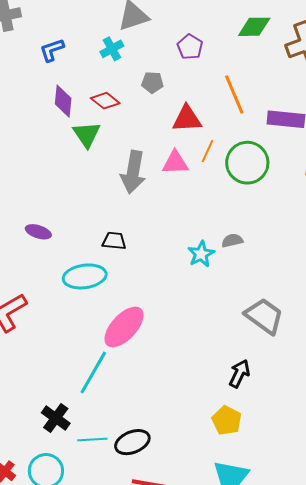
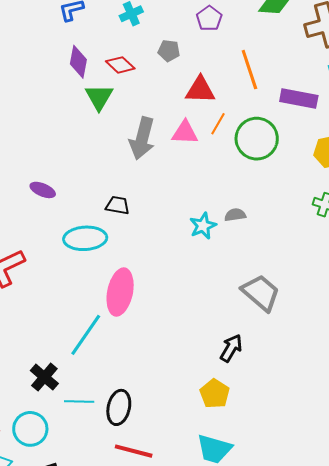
pink ellipse: (124, 327) -> (120, 292), turned -36
black ellipse: (132, 442) -> (119, 407), turned -60

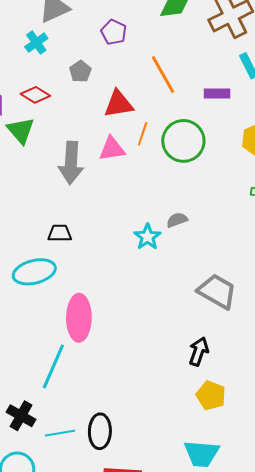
gray pentagon: (169, 51) -> (80, 71), turned -30
purple rectangle: (299, 99) -> (217, 93), size x0.7
yellow pentagon: (215, 394) -> (211, 395), moved

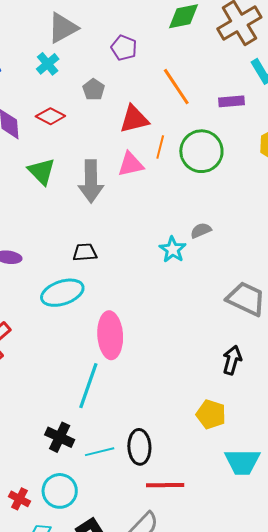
green triangle: (21, 130) -> (42, 171), moved
yellow pentagon: (211, 395) -> (211, 414), moved

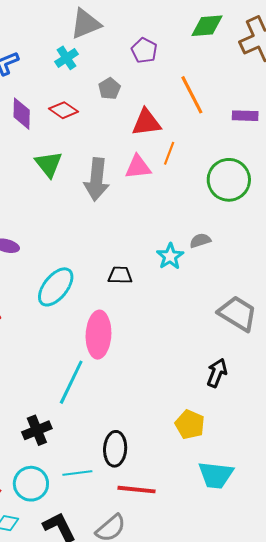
green circle: (201, 151) -> (229, 180), moved
black trapezoid: (85, 252) -> (120, 275), moved
cyan ellipse: (62, 293) -> (56, 287), turned -39
black cross: (60, 437) -> (37, 430), turned 36
cyan line: (100, 452) -> (77, 473), moved

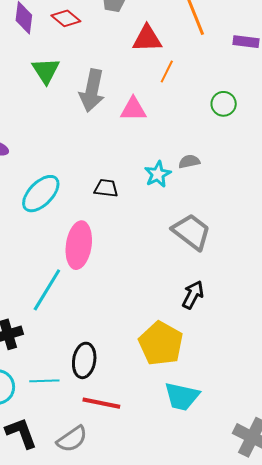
pink triangle: (138, 167) -> (133, 109), moved
green circle: (229, 180) -> (224, 104), size x0.6
gray trapezoid: (238, 314) -> (191, 232), moved
yellow pentagon: (190, 424) -> (161, 343), size x1.5

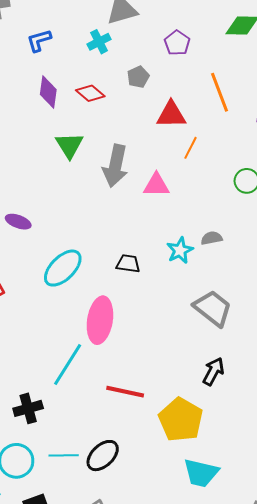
black ellipse: (84, 360) -> (103, 456), moved, turned 36
red line: (101, 403) -> (125, 392), moved

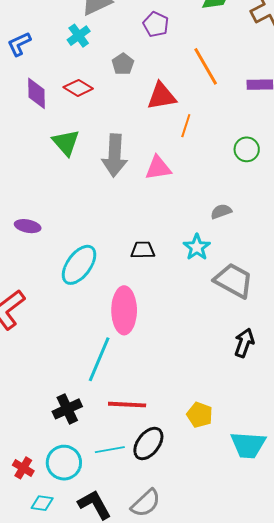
cyan star: (180, 250) -> (197, 247), moved
red line: (125, 392) -> (127, 405), moved
yellow pentagon: (181, 420) -> (200, 415), moved, size x0.6

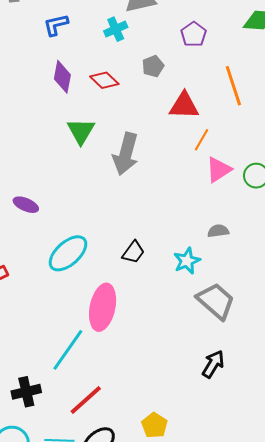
pink triangle: (158, 168) -> (219, 170), moved, turned -36
black trapezoid: (143, 250) -> (133, 252), turned 115
red line: (127, 405) -> (86, 400), turned -57

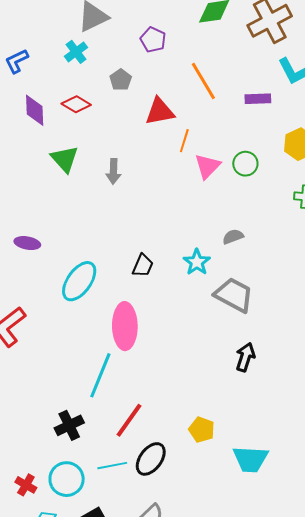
gray arrow: (126, 154) -> (113, 171), size x0.6
gray semicircle: (218, 231) -> (233, 237), moved

